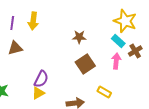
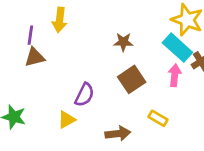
purple line: (12, 23) -> (30, 35), moved
cyan rectangle: (118, 41) -> (177, 48), size x1.5
purple semicircle: (41, 79) -> (84, 95), moved

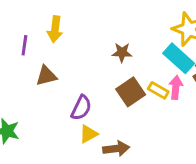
brown triangle: (35, 57) -> (46, 76), moved
yellow rectangle: (158, 118) -> (158, 90), moved
yellow triangle: (66, 120) -> (88, 134), moved

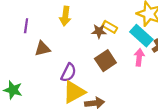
yellow arrow: (55, 29) -> (65, 16), moved
yellow rectangle: (158, 90) -> (110, 27), moved
yellow triangle: (88, 134) -> (74, 92), size x1.6

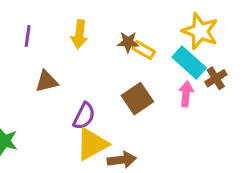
purple line: (26, 26) -> (28, 36), moved
brown star: (99, 31) -> (128, 42), moved

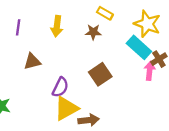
yellow rectangle: (144, 50) -> (105, 13), moved
pink arrow: (186, 94) -> (150, 71), moved

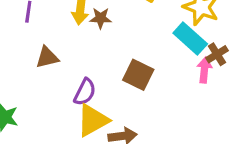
brown star: (93, 32) -> (101, 18), moved
brown square: (100, 74) -> (138, 75), turned -30

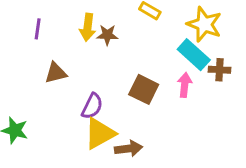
brown cross: (217, 54) -> (219, 70), turned 35
pink arrow: (204, 70) -> (185, 85), moved

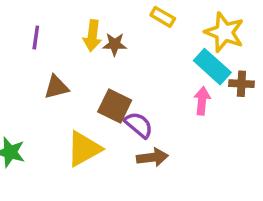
brown square: (144, 89) -> (115, 106), moved
purple semicircle: (92, 106) -> (139, 125), moved, turned -76
yellow triangle: (100, 133) -> (84, 149), moved
brown arrow: (129, 149) -> (152, 157), moved

